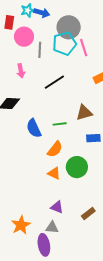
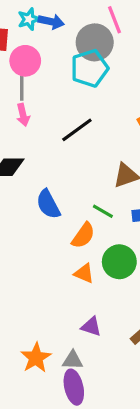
pink line: (84, 48) -> (114, 20), moved
gray line: (40, 50) -> (22, 88), moved
green line: (60, 124) -> (103, 211), moved, turned 40
gray triangle: (52, 227) -> (73, 360), moved

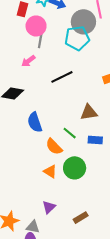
gray line: (22, 88) -> (40, 40), moved
pink arrow: (23, 115) -> (28, 61), turned 56
orange semicircle: (83, 235) -> (54, 147), turned 90
purple triangle: (91, 327) -> (49, 207), turned 48

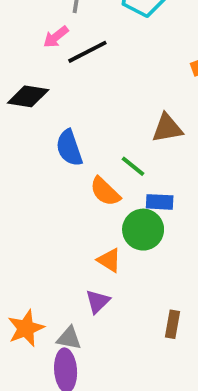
black line: (62, 77) -> (87, 52), moved
blue rectangle: (95, 140) -> (160, 202), moved
orange triangle: (50, 172) -> (109, 260), moved
brown rectangle: (81, 218) -> (173, 324), moved, turned -48

